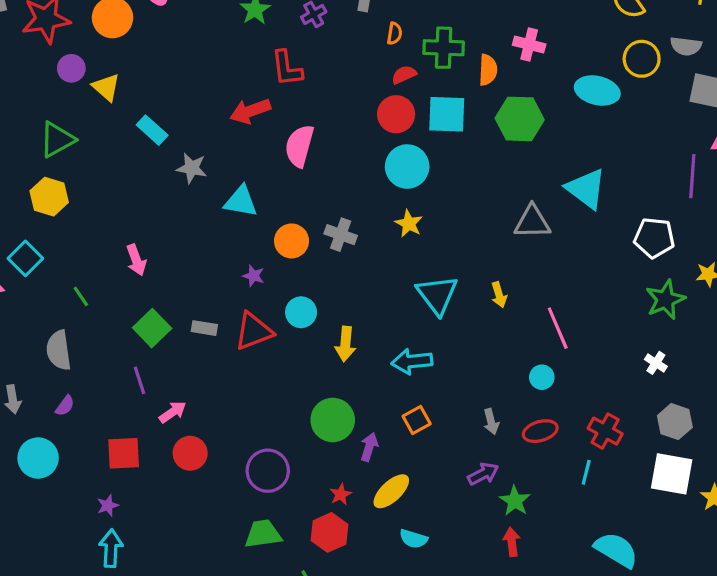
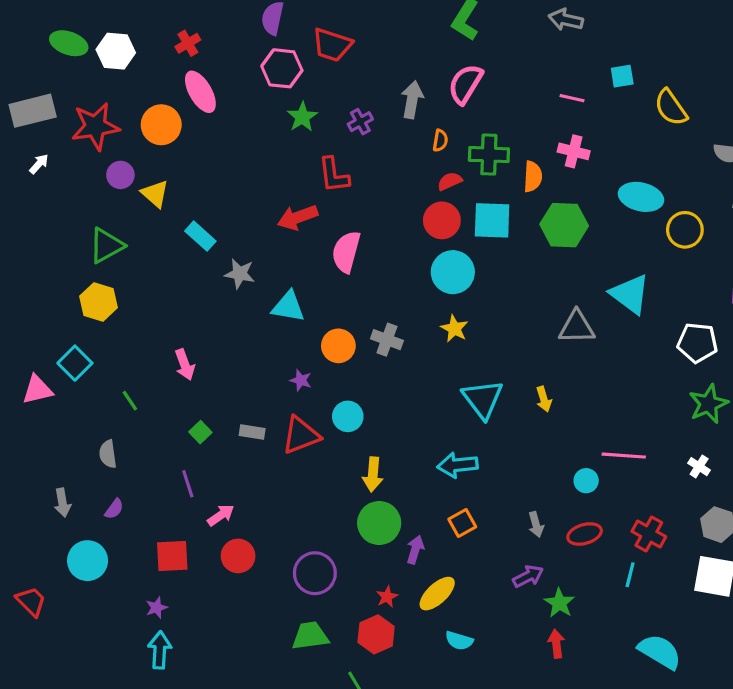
yellow circle: (642, 59) -> (685, 230), moved
green square: (152, 328) -> (200, 432), size x0.6
pink line: (558, 328) -> (624, 456), moved, turned -63
yellow arrow: (345, 344) -> (373, 474), moved
gray semicircle: (59, 350) -> (108, 454), size x0.7

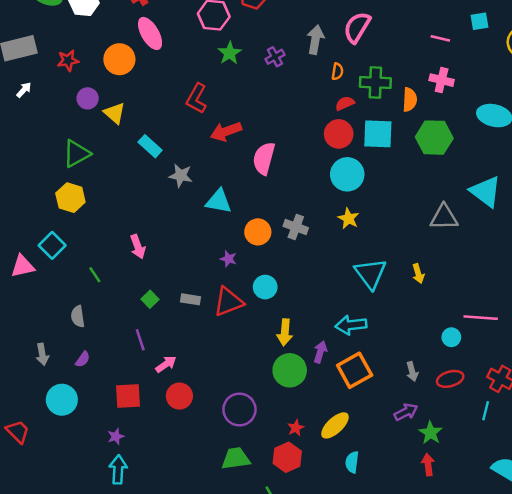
red star: (95, 126) -> (68, 60), size x0.6
red L-shape: (334, 175) -> (197, 98), moved, turned 36
orange square: (462, 523) -> (355, 370), size x1.6
purple arrow: (415, 550) -> (320, 352), moved
cyan semicircle: (459, 641) -> (352, 462), turned 80

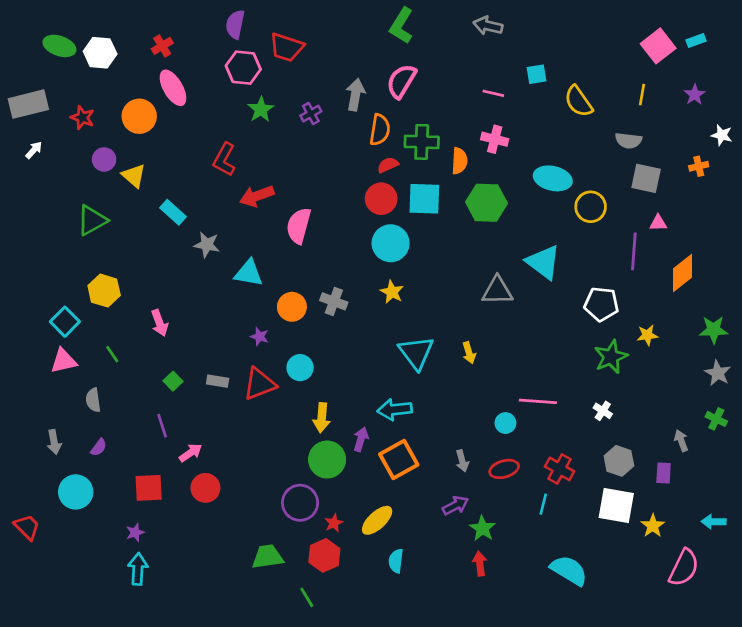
red star: (68, 60) -> (82, 118), turned 30
orange semicircle: (337, 71) -> (380, 130), size x1.6
yellow hexagon: (70, 198) -> (104, 291), moved
pink triangle: (23, 266) -> (64, 361), moved
purple circle: (239, 410) -> (300, 503), moved

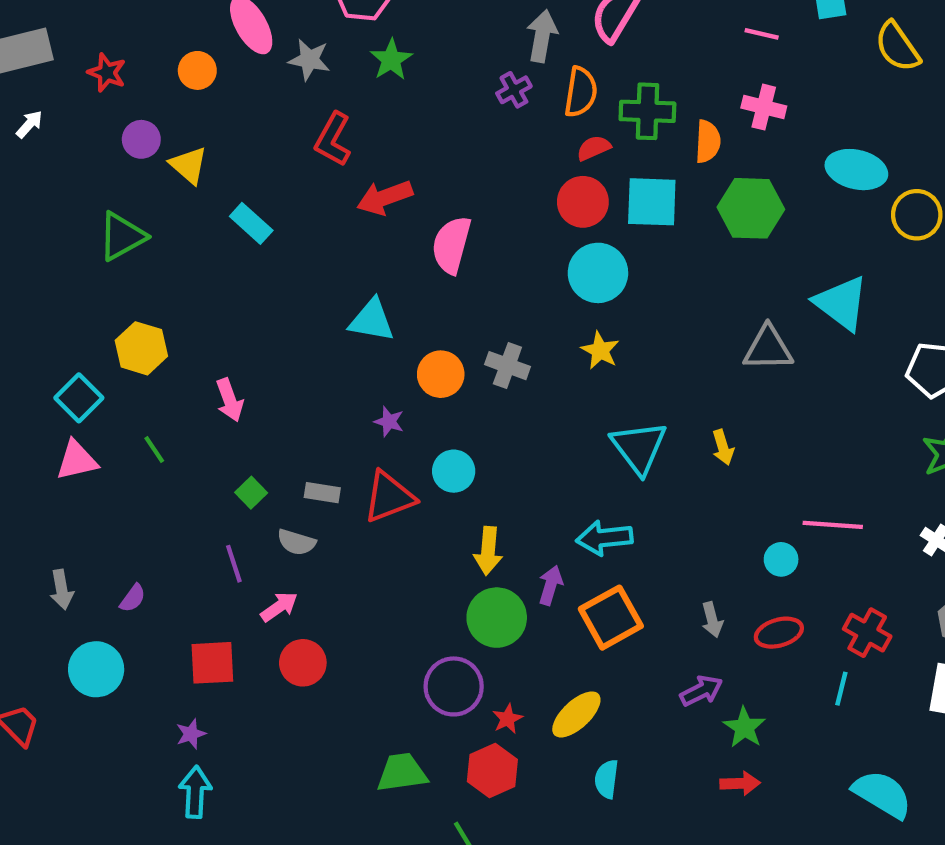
purple cross: (311, 114) -> (514, 90), moved
orange circle: (139, 116) -> (197, 70), size x0.7
gray star: (207, 245) -> (309, 60), moved
gray semicircle: (93, 400) -> (296, 542), moved, turned -65
red arrow: (480, 564) -> (740, 783), turned 95

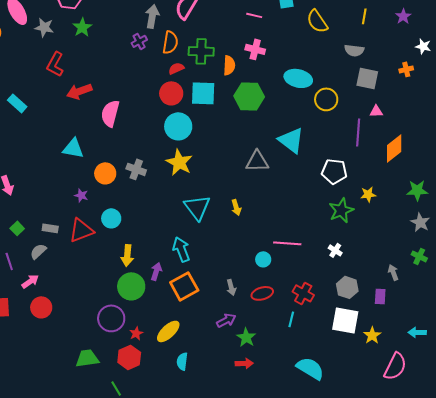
yellow star: (600, 350) -> (179, 162), size x1.5
cyan arrow: (604, 538) -> (181, 249), turned 75
gray semicircle: (296, 542) -> (38, 251), turned 120

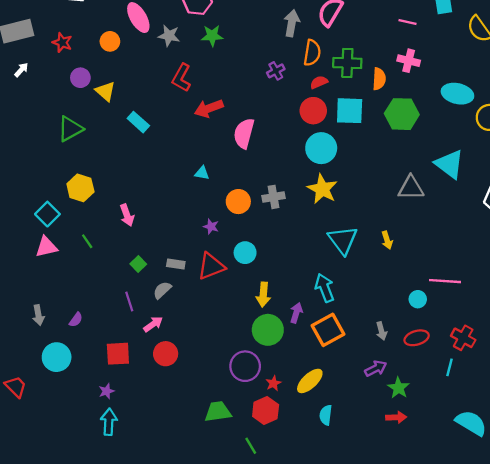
green star: (82, 27) -> (212, 36), turned 30
purple cross: (139, 41) -> (276, 71), moved
cyan triangle: (73, 148) -> (202, 173), size x0.6
gray cross: (136, 169) -> (273, 197), turned -30

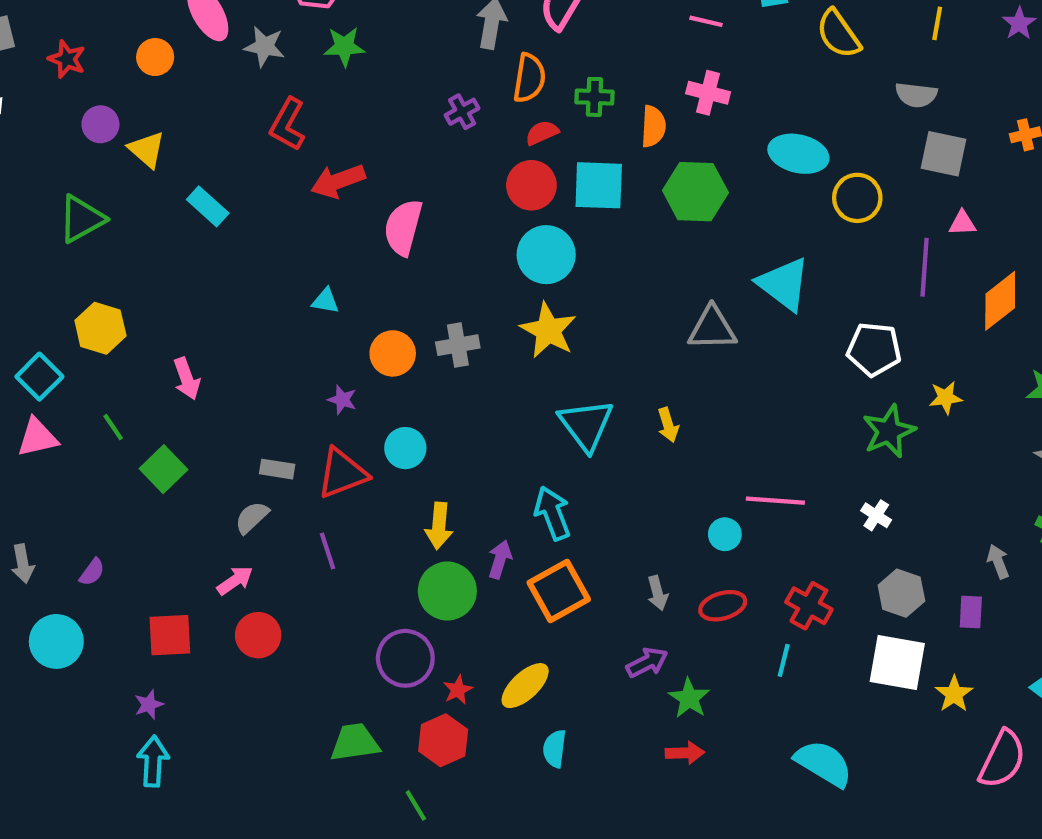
green cross: (347, 63) -> (594, 97), size x0.7
green square: (138, 264) -> (164, 469), moved, size x1.5
purple line: (129, 301) -> (328, 551), moved

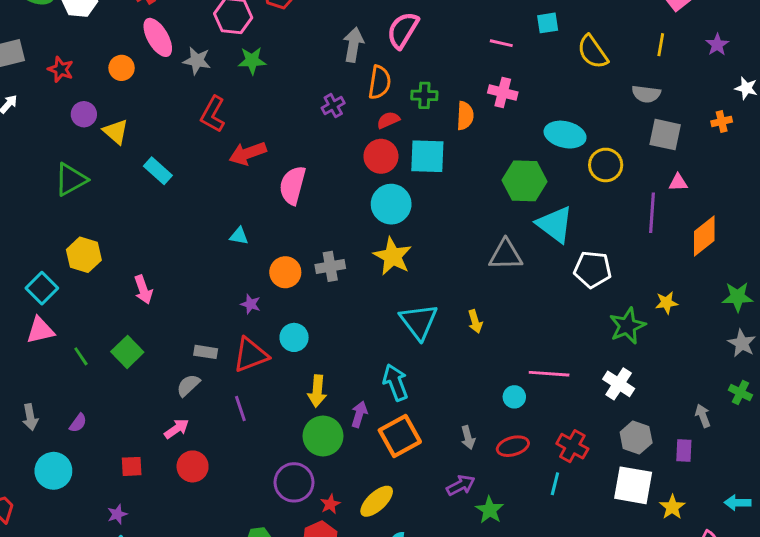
green hexagon: (695, 192) -> (524, 181), moved
white pentagon: (874, 349) -> (593, 269), moved
green line: (113, 427) -> (81, 356), moved
white cross: (876, 515) -> (619, 384), size x1.5
red square: (170, 635) -> (132, 466), size x0.7

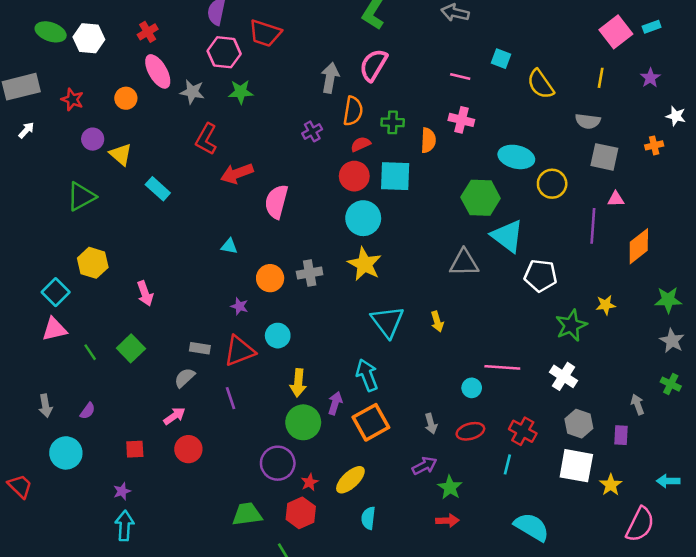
cyan square: (548, 23) -> (501, 59), turned 30

